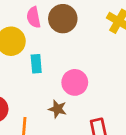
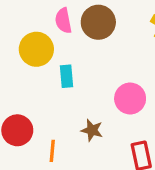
pink circle: (75, 82) -> (130, 98), moved

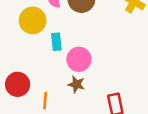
pink circle: (130, 98) -> (79, 59), moved

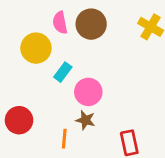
cyan rectangle: (56, 42) -> (63, 72), turned 42
orange line: (45, 101) -> (64, 139), moved

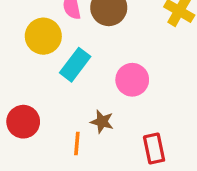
cyan rectangle: (63, 72) -> (75, 65), size x1.4
pink circle: (88, 92) -> (132, 80), moved

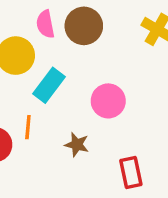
orange line: (77, 143) -> (28, 127), moved

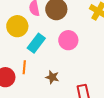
pink circle: (108, 101) -> (68, 40), moved

